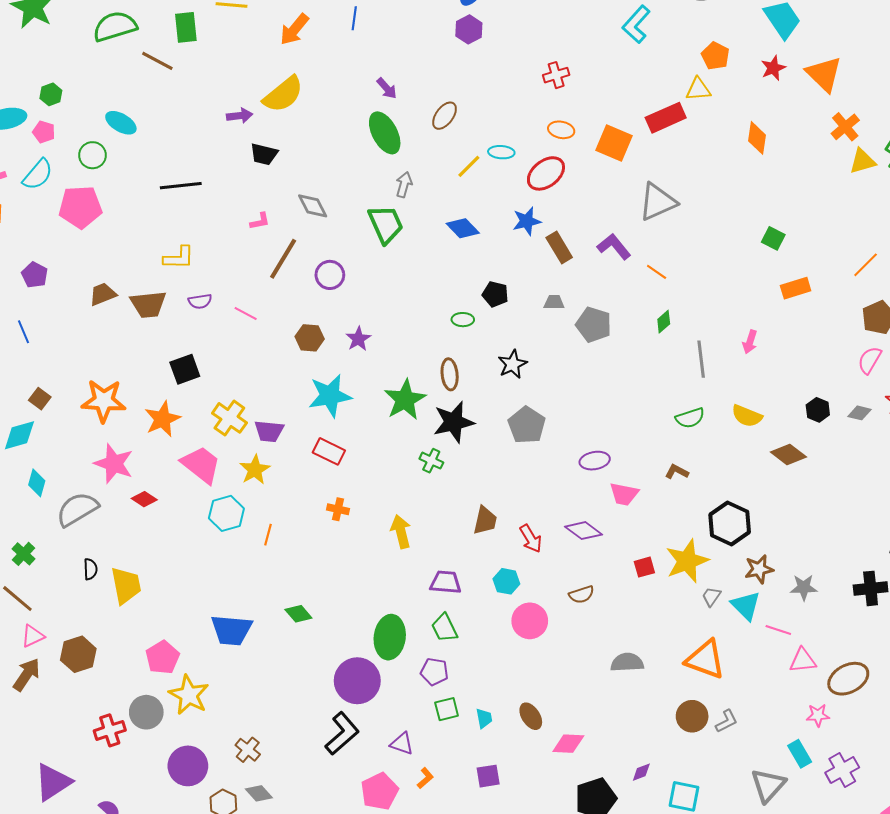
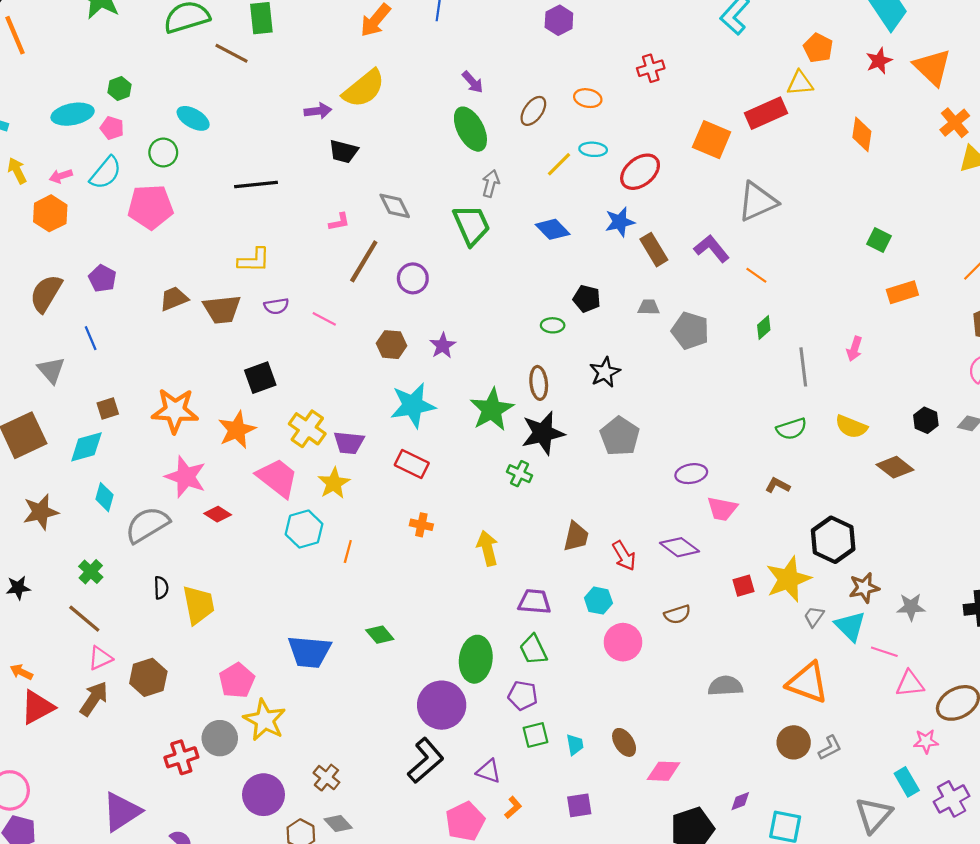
orange ellipse: (561, 130) -> (588, 98), moved
brown square: (40, 399) -> (108, 409), turned 35

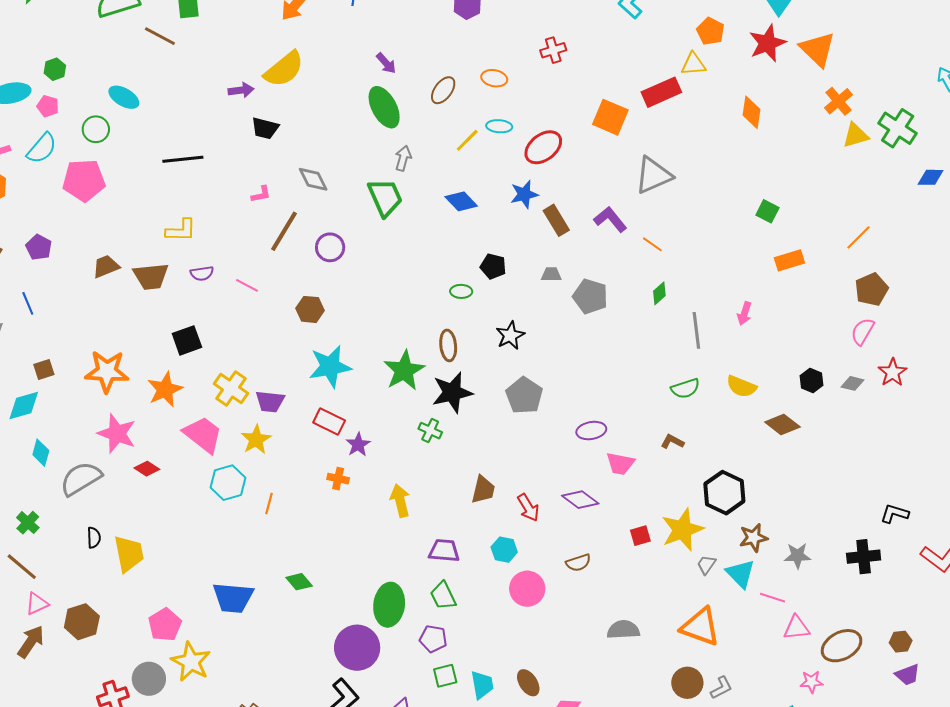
red star: (879, 61) -> (767, 43), size x1.5
purple star: (443, 346) -> (358, 445), moved
cyan trapezoid: (575, 745) -> (482, 685), size x1.4

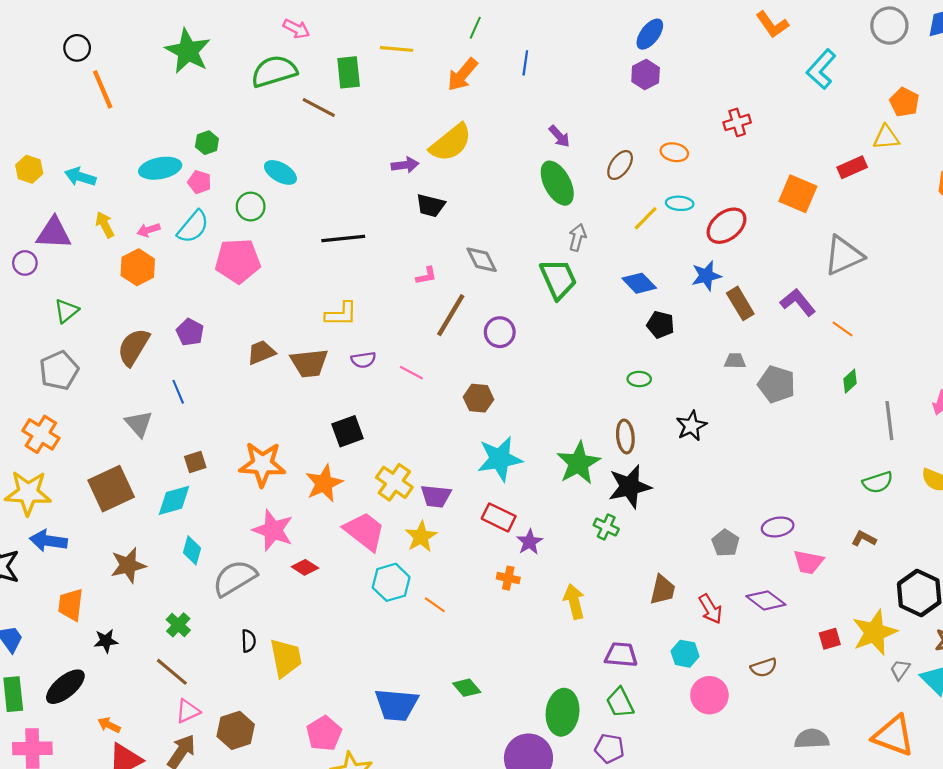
red rectangle: (661, 92) -> (852, 167), size x0.7
black pentagon: (493, 266) -> (660, 325), moved
gray pentagon: (524, 395) -> (725, 543), moved, size x0.7
orange line: (269, 504) -> (435, 605), turned -70

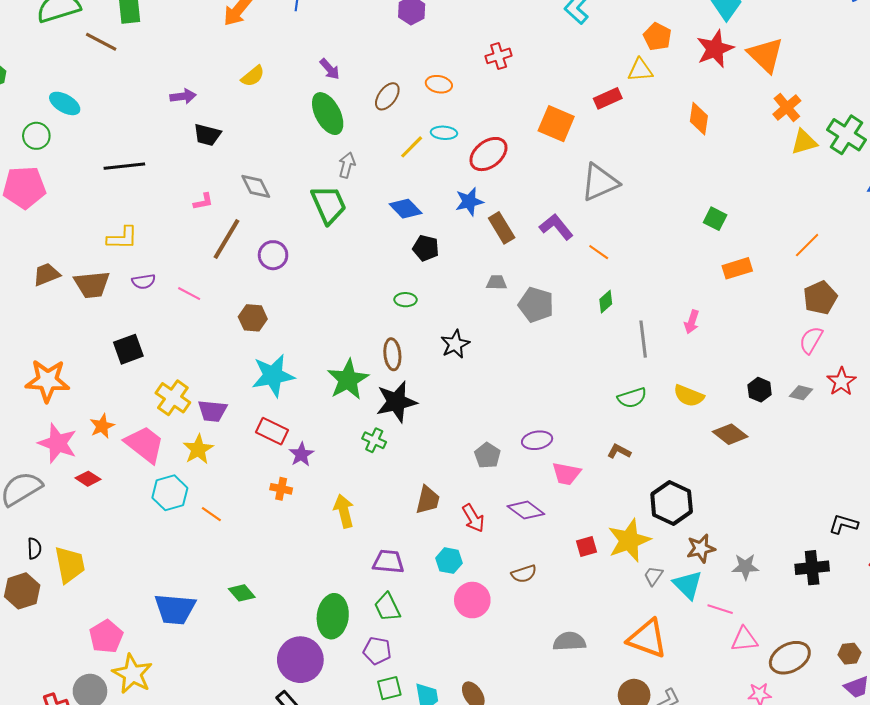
yellow semicircle: (451, 143) -> (253, 76), moved, size x0.6
orange star: (324, 483) -> (102, 426), moved, size x0.7
brown hexagon: (236, 730) -> (22, 591), moved

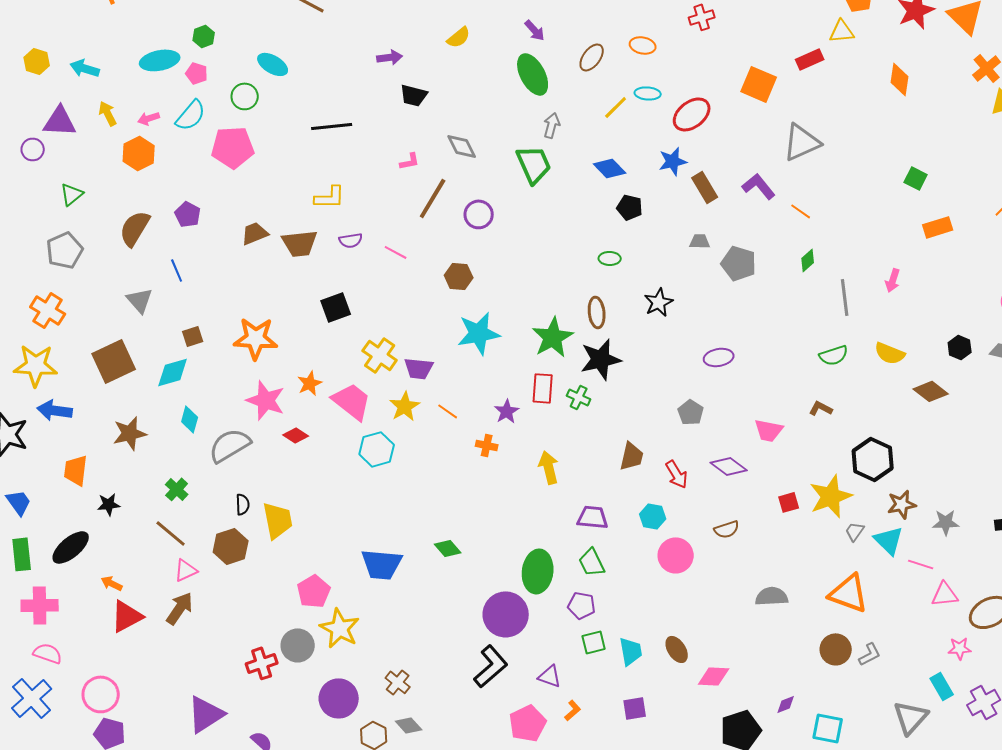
red rectangle: (272, 431) -> (543, 388), moved, turned 68
purple ellipse: (537, 440) -> (719, 357), moved
orange line: (211, 514) -> (448, 411), moved

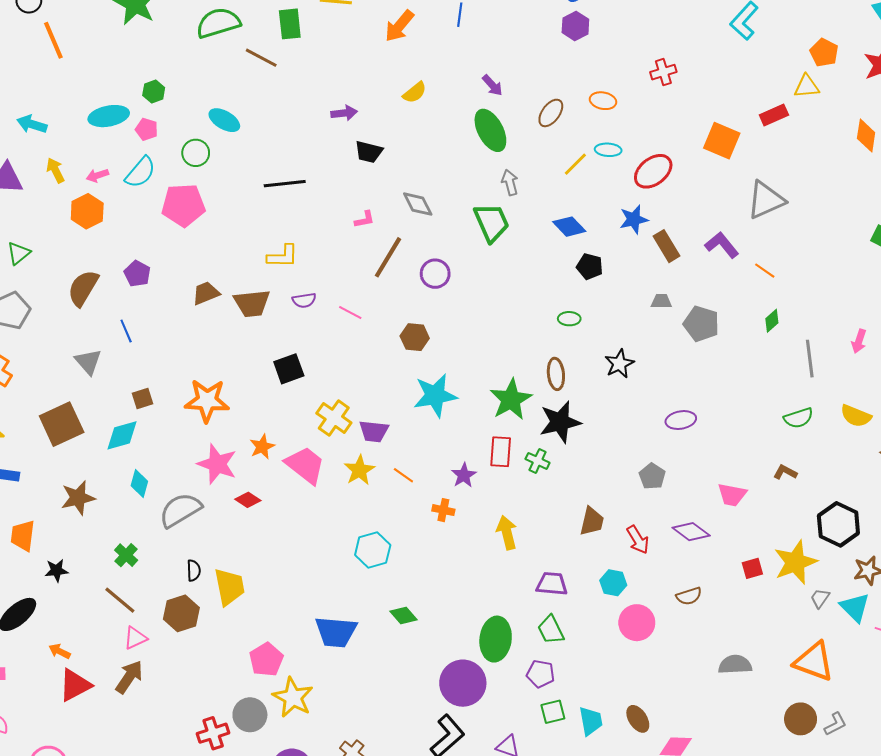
gray arrow: (552, 125) -> (510, 183), turned -30
cyan hexagon: (377, 449) -> (373, 550), moved

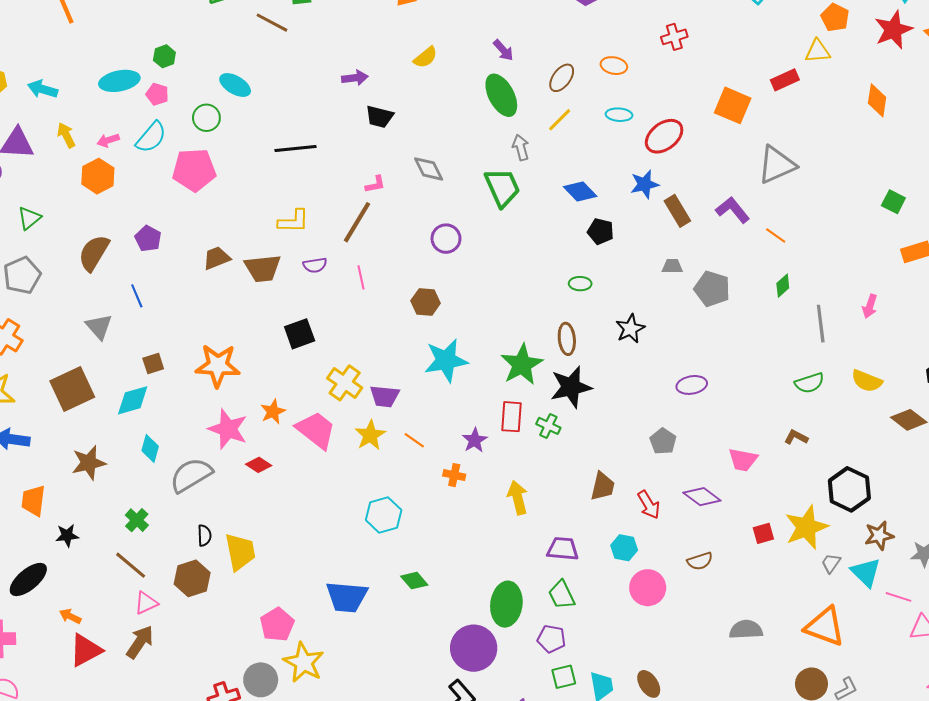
yellow line: (575, 164) -> (560, 120), moved
brown line: (388, 257) -> (357, 222), moved
pink line: (350, 313) -> (361, 277), turned 50

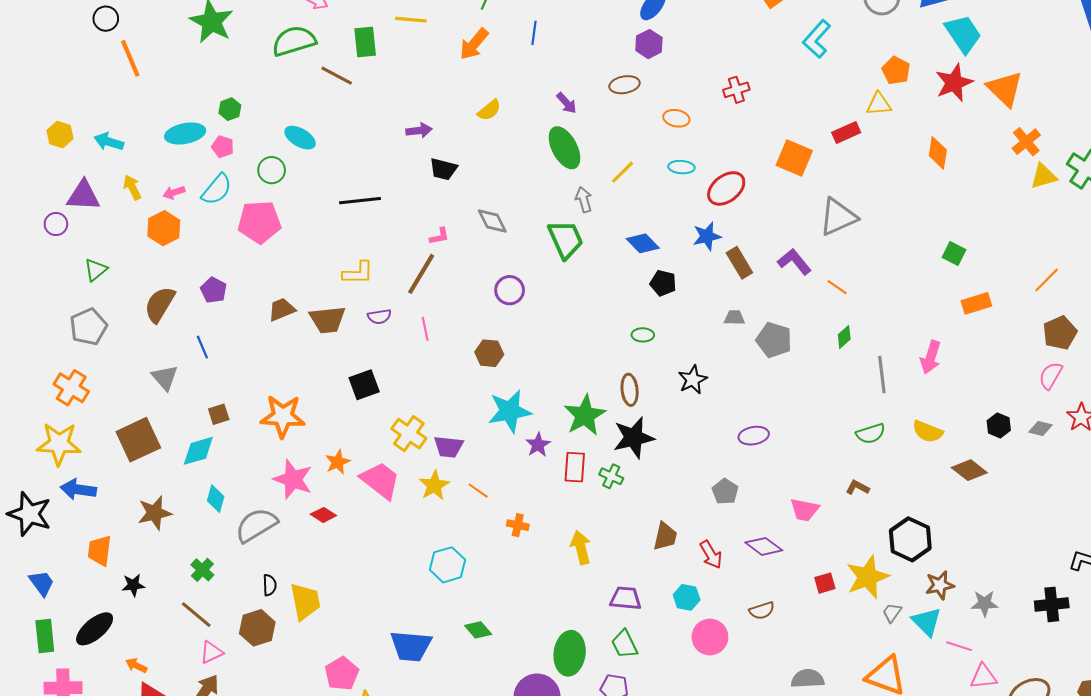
brown ellipse: (562, 78) -> (624, 85), moved, turned 44
pink arrow: (870, 306) -> (931, 357), size x1.4
purple star: (475, 440) -> (538, 445), moved

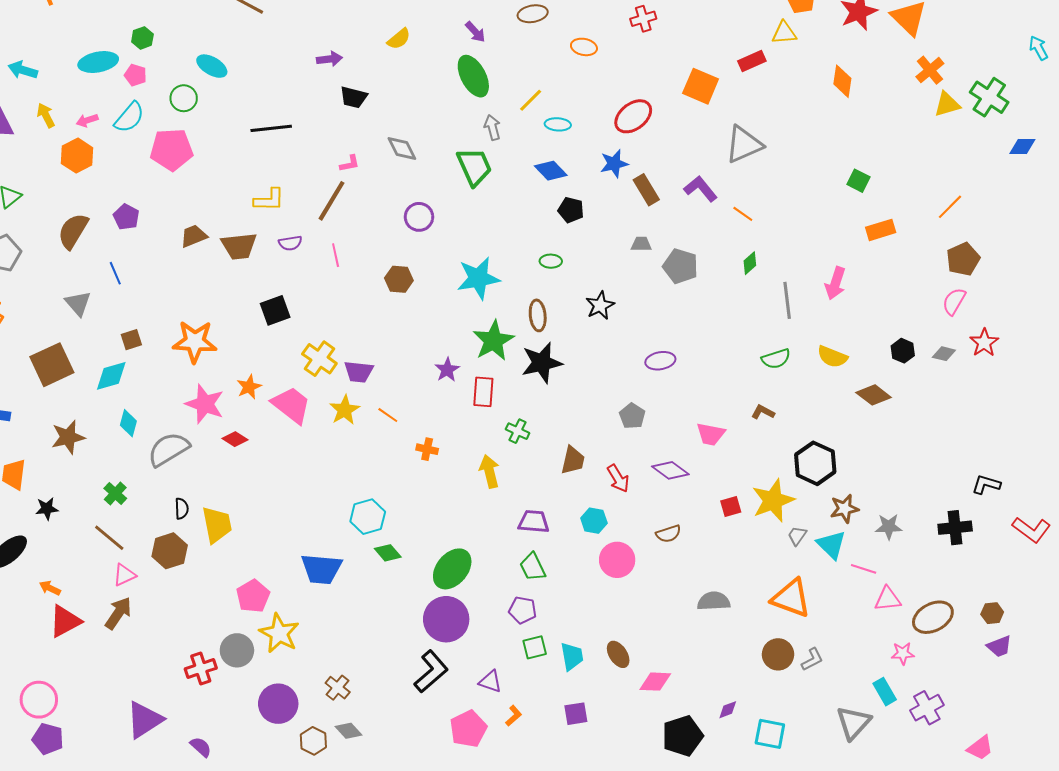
cyan ellipse: (681, 167) -> (558, 124), moved
cyan star: (510, 411) -> (478, 278), moved
green cross: (611, 476) -> (518, 431), moved
cyan hexagon: (448, 565) -> (368, 517), moved
green ellipse: (570, 653) -> (452, 569), moved, turned 33

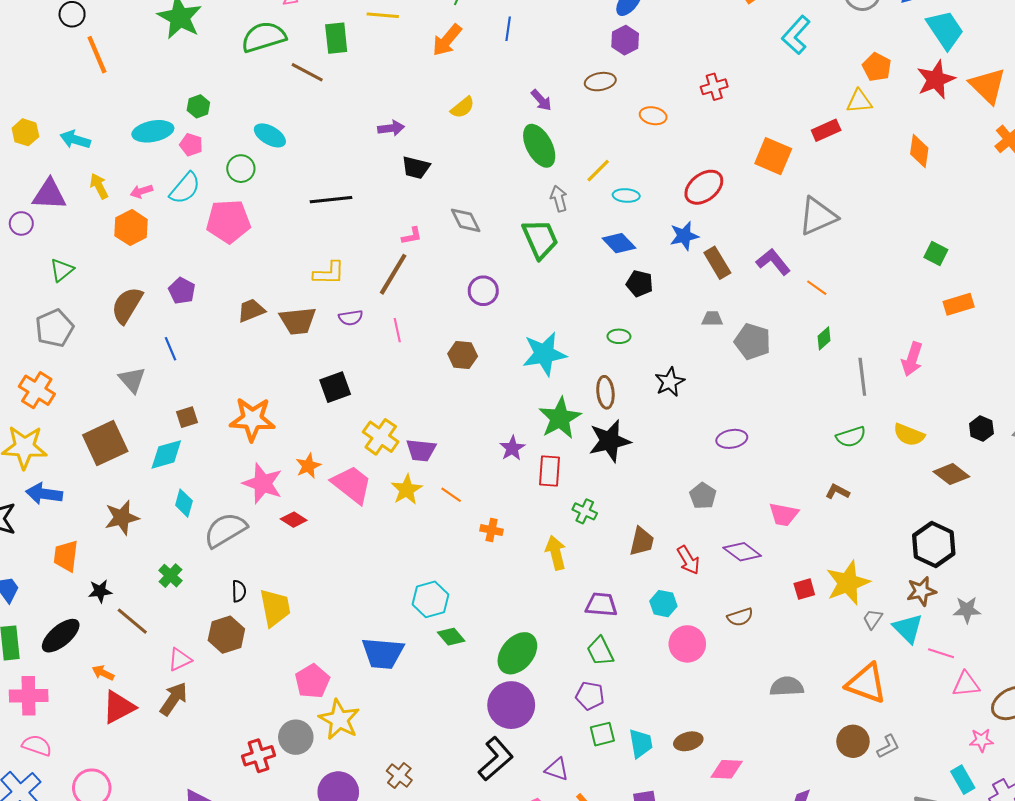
black hexagon: (815, 463) -> (934, 545), moved
brown line: (109, 538) -> (132, 621), moved
brown ellipse: (618, 654) -> (688, 741), turned -72

